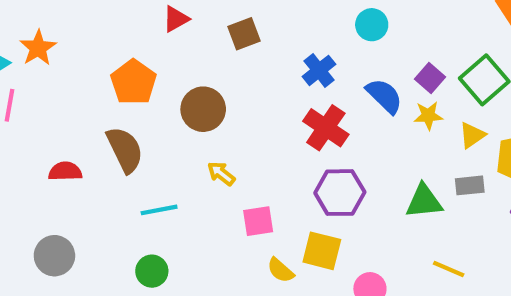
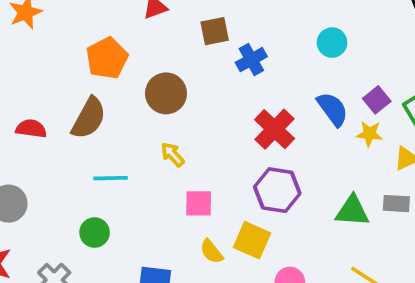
blue cross: (319, 70) -> (251, 60), moved
brown semicircle: (125, 150) -> (89, 118), turned 45

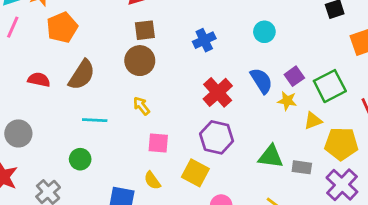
brown square: (215, 31) -> (145, 30), moved
orange pentagon: (107, 58) -> (62, 27), moved
gray rectangle: (396, 204) -> (302, 167), moved
yellow semicircle: (212, 252) -> (152, 180), moved

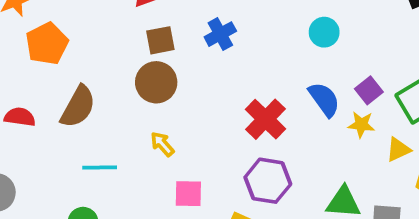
blue cross: (204, 40) -> (220, 34), moved

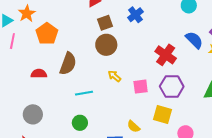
pink square: (188, 194) -> (141, 87), moved

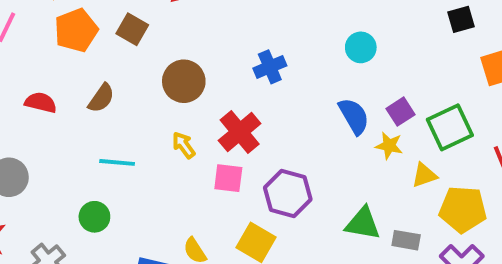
blue cross: (135, 15) -> (270, 67), moved
brown square: (105, 23) -> (132, 29), moved, turned 35
red cross: (166, 55) -> (240, 132), moved
brown semicircle: (68, 64) -> (101, 98), size x0.7

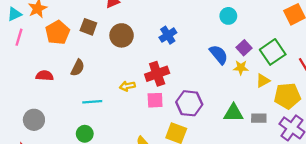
cyan circle: (361, 47) -> (228, 16), moved
brown circle: (184, 81) -> (122, 35), moved
red cross: (240, 132) -> (157, 74), turned 30
yellow arrow: (184, 145) -> (127, 86), turned -56

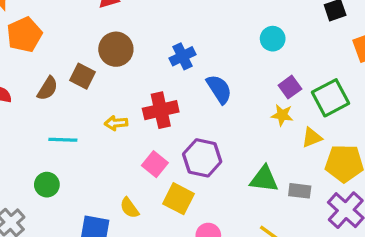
brown square: (88, 27) -> (83, 76), moved
blue semicircle: (219, 55) -> (219, 89), moved
pink square: (155, 100) -> (155, 164), moved, turned 35

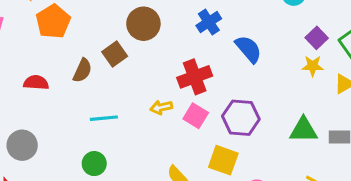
brown square: (83, 76) -> (115, 54), turned 35
yellow arrow: (116, 123) -> (161, 107), moved
pink square: (155, 164) -> (196, 116), moved

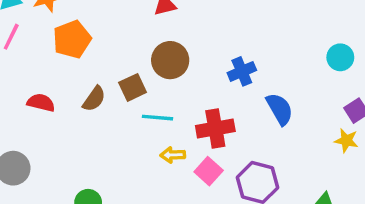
cyan line: (104, 118) -> (158, 118), moved

